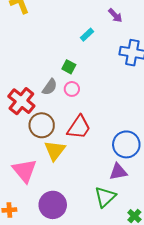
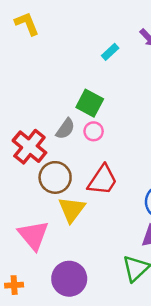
cyan rectangle: (87, 35) -> (110, 52), moved
green square: (69, 67) -> (90, 103), size x1.5

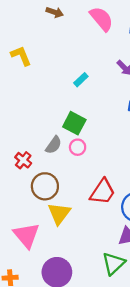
cyan rectangle: (110, 52) -> (81, 80), moved
red cross: (29, 147) -> (23, 160), size x0.6
red trapezoid: (103, 180) -> (103, 192), moved

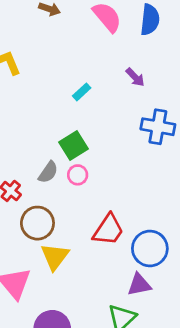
green square: (74, 123) -> (74, 145), turned 30

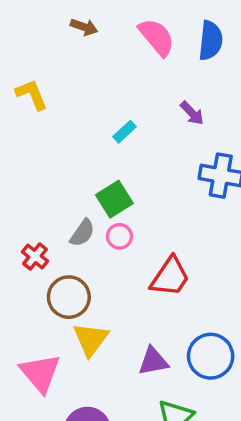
red trapezoid: (108, 230) -> (170, 277), moved
blue circle: (150, 248) -> (211, 356), moved
purple triangle: (139, 285) -> (153, 361), moved

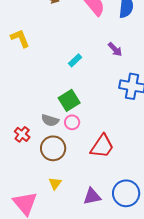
gray semicircle: (82, 233) -> (50, 120), turned 72
brown circle: (69, 297) -> (53, 148), moved
yellow triangle: (91, 339) -> (55, 183), size x0.6

